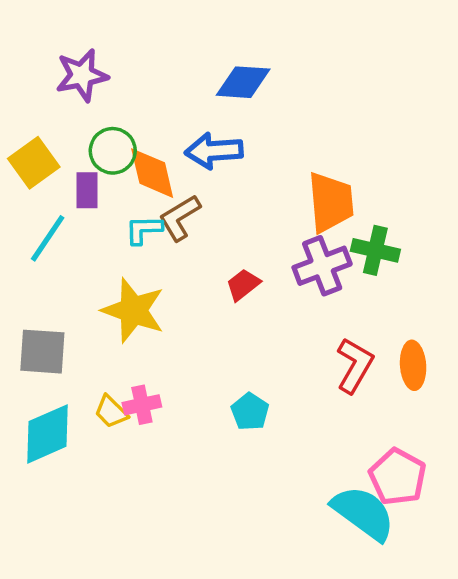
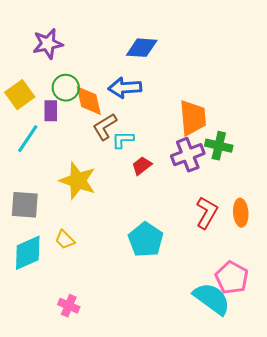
cyan L-shape: (144, 230) -> (123, 140), moved
pink cross: (142, 405) -> (69, 306), moved, turned 35
cyan pentagon: (250, 412) -> (146, 240), size x1.6

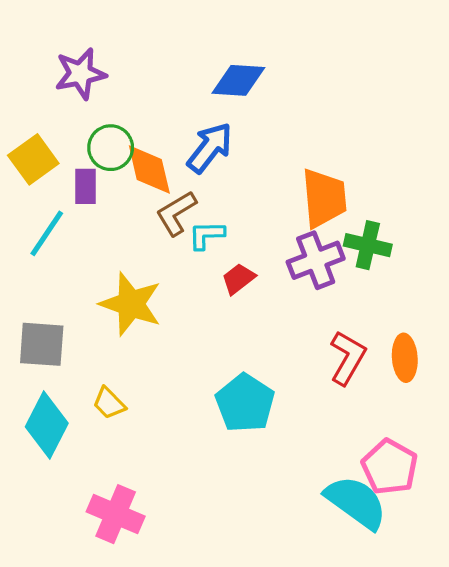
blue arrow: (125, 88) -> (210, 148), turned 132
cyan diamond: (28, 253) -> (47, 425), turned -39
pink cross: (69, 306) -> (116, 514), size x1.5

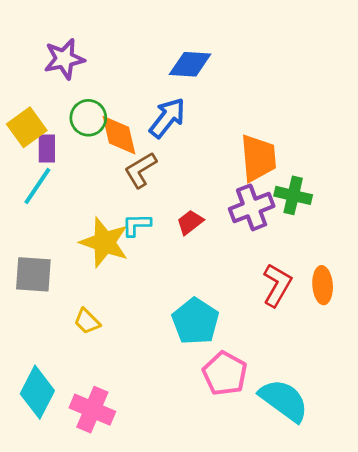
purple rectangle: (85, 186) -> (47, 149), moved
cyan L-shape: (206, 235) -> (136, 225), moved
cyan diamond: (47, 425) -> (37, 392), moved
pink pentagon: (390, 467) -> (225, 373), moved

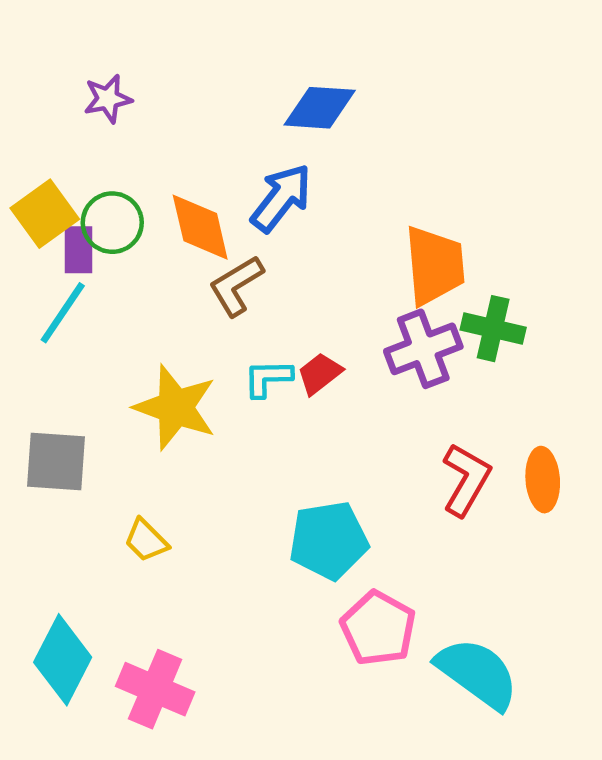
purple star: (64, 59) -> (108, 99), size x0.7
green circle: (88, 118) -> (112, 223), moved
cyan L-shape: (136, 225) -> (268, 378), moved
cyan pentagon: (195, 321) -> (329, 540), turned 30

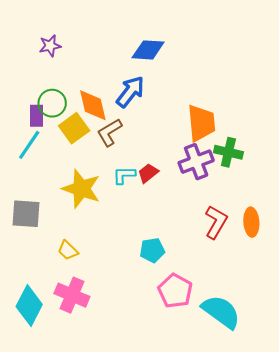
yellow square: (45, 214) -> (74, 128), moved
cyan pentagon: (329, 540) -> (152, 250), size x0.7
pink cross: (155, 689) -> (72, 295), moved

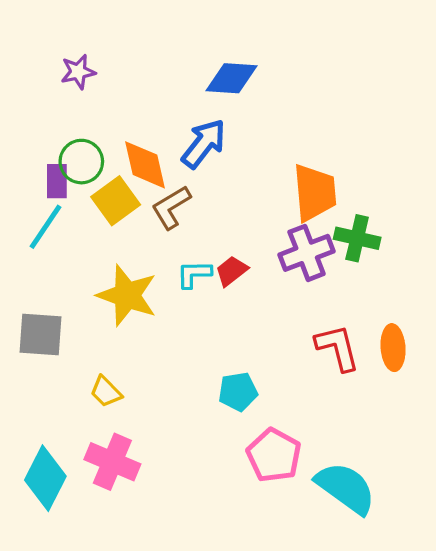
red L-shape: (216, 222) -> (338, 348), turned -44

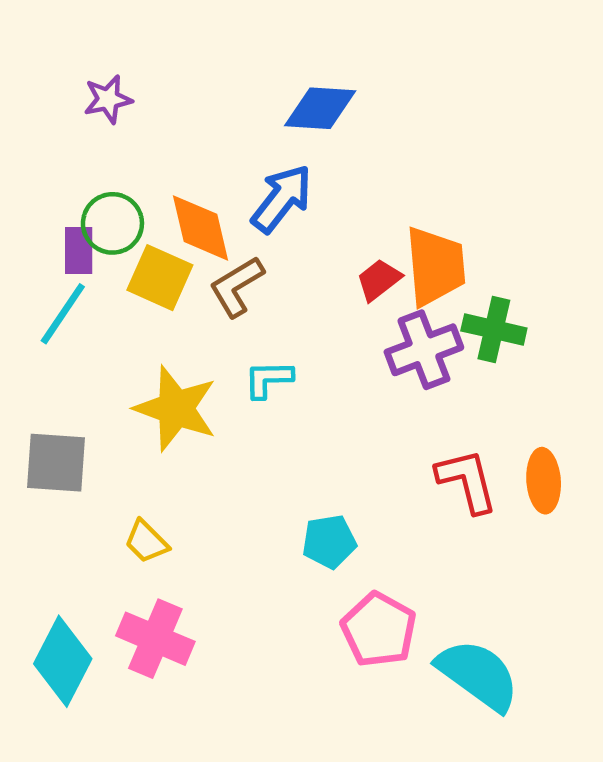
yellow square: (116, 201) -> (160, 278), turned -30
red trapezoid: (231, 271) -> (379, 280), moved

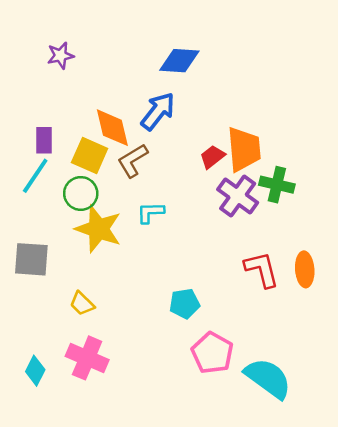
green circle: (112, 223) -> (81, 193), moved
purple cross: (424, 350) -> (238, 196), turned -33
cyan diamond: (63, 661) -> (35, 371), size x0.6

